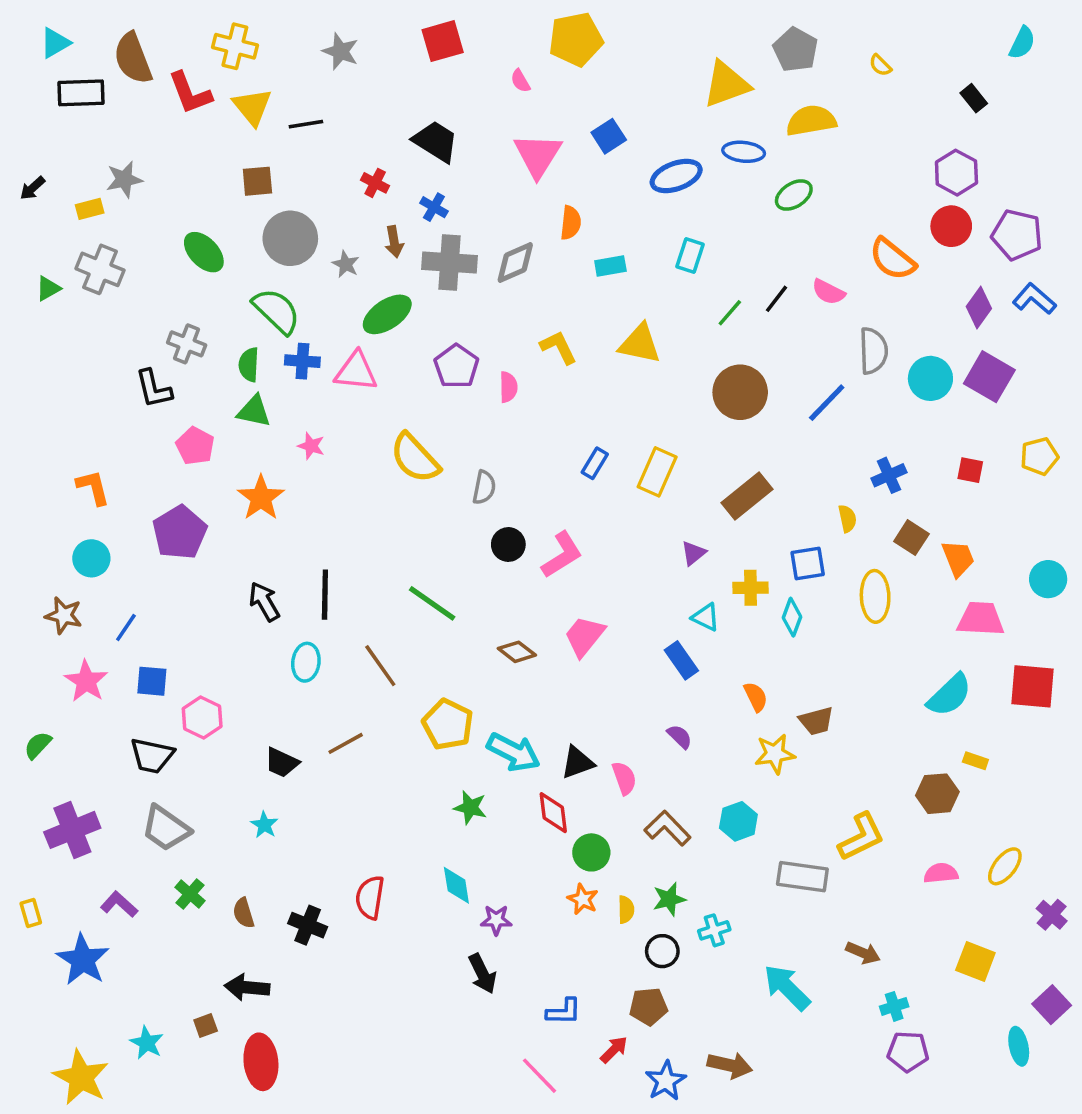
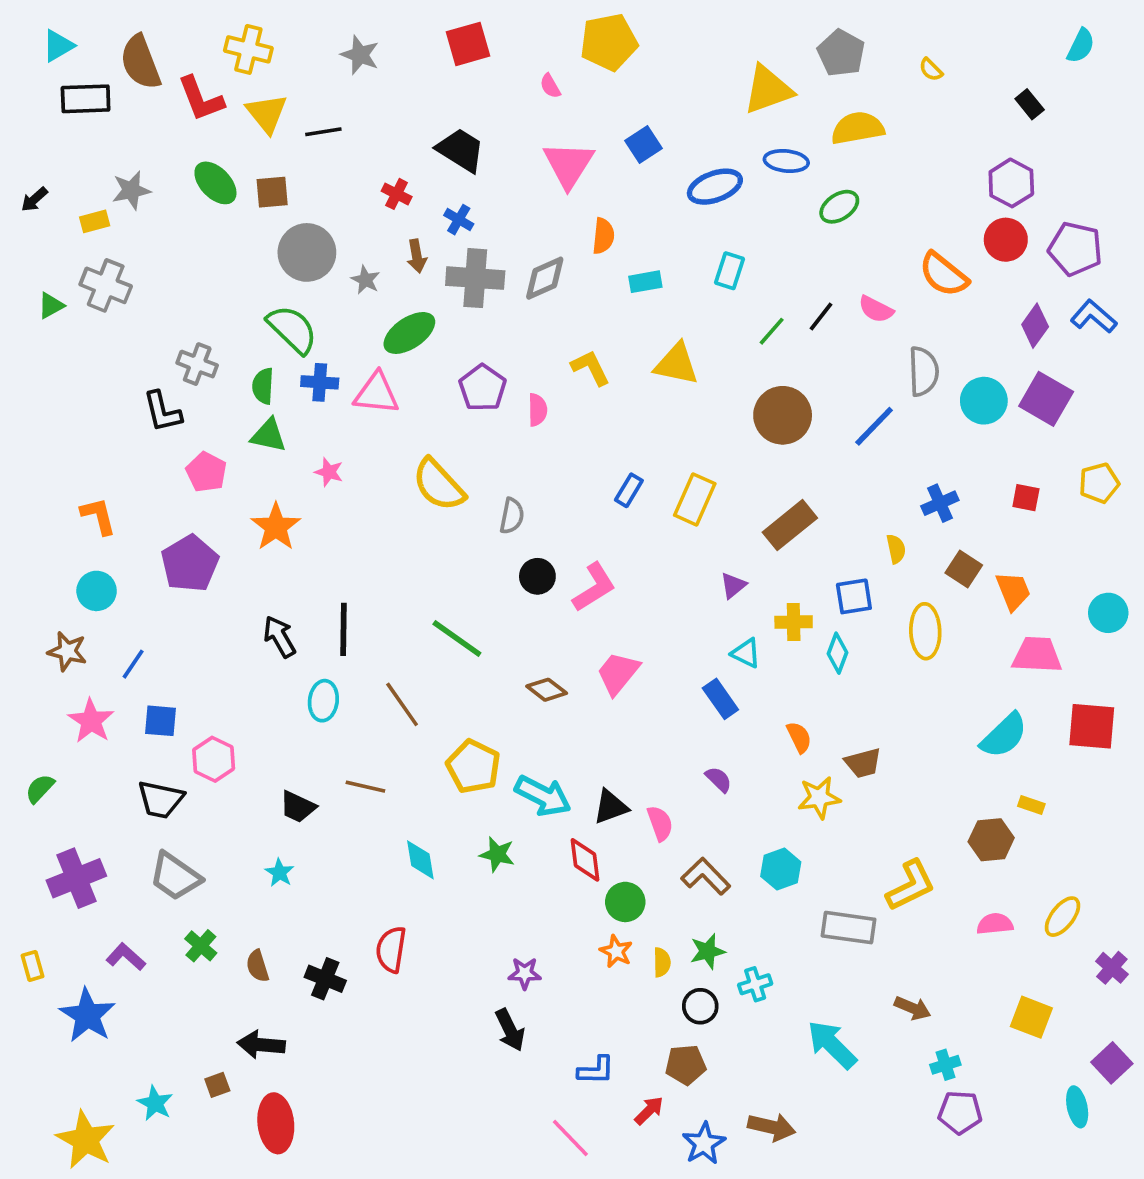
green ellipse: (204, 252) -> (215, 183), moved
brown line: (346, 743) -> (365, 787), turned 42
cyan diamond: (456, 885) -> (420, 860), moved

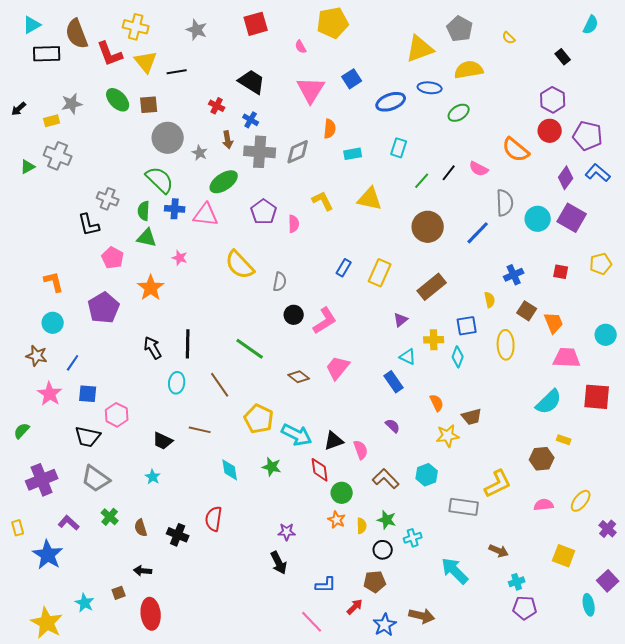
green star: (708, 951) -> (387, 520), turned 30
black arrow: (261, 1045) -> (143, 571), size x0.7

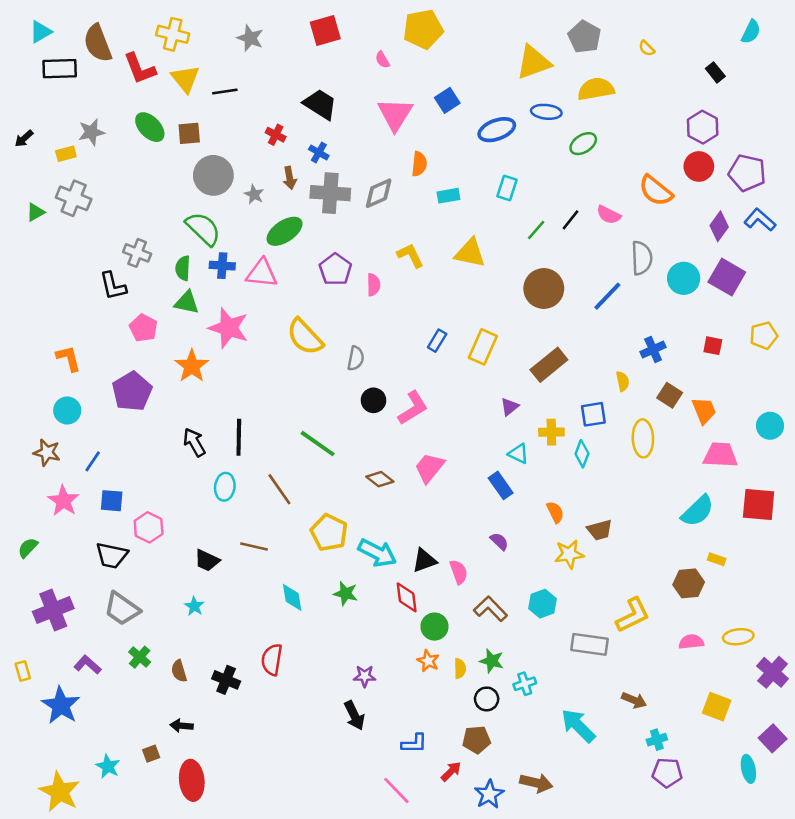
pink star: (180, 258) -> (229, 328), size x2.0
yellow ellipse: (581, 501) -> (738, 637), turned 45
purple cross: (608, 529) -> (773, 672), size x1.4

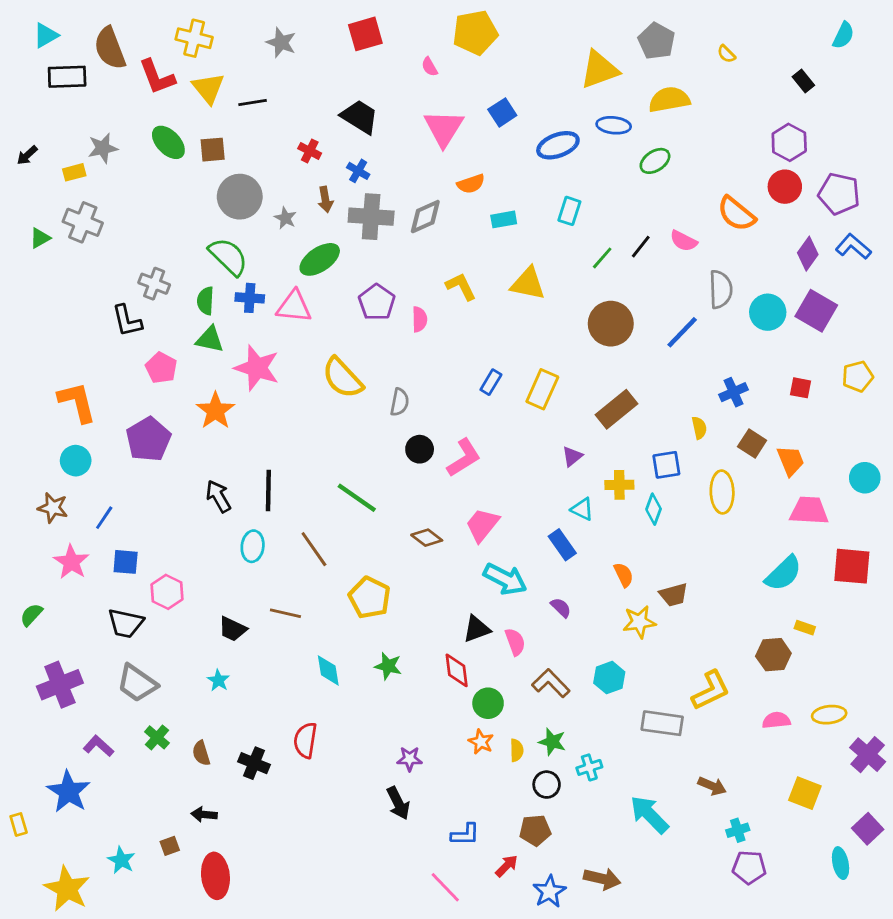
orange semicircle: (419, 164) -> (471, 184), turned 65
orange L-shape: (68, 358) -> (77, 402), size x1.4
cyan arrow: (377, 553) -> (505, 579), moved
yellow rectangle: (23, 671) -> (19, 824), moved

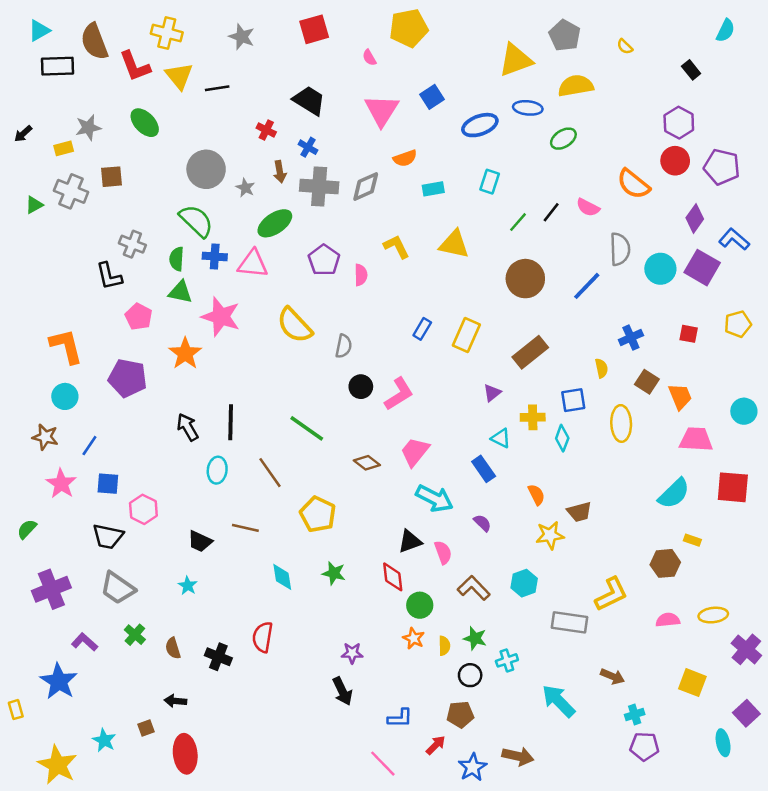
brown square: (213, 150) -> (112, 177), moved
blue L-shape: (853, 247) -> (734, 239), moved
purple pentagon: (148, 439) -> (128, 378), turned -30

